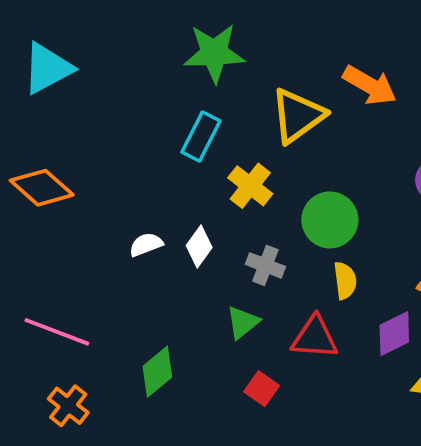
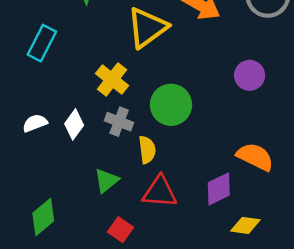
cyan rectangle: (201, 137) -> (42, 43), moved
gray cross: (265, 265) -> (119, 122), moved
yellow semicircle: (345, 281) -> (147, 150), moved

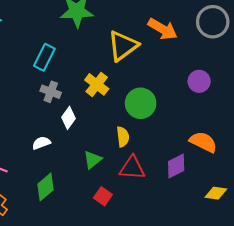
gray cross: (119, 122) -> (51, 92), moved
white semicircle: (35, 123) -> (41, 143), moved
yellow diamond: (245, 225) -> (216, 193), moved

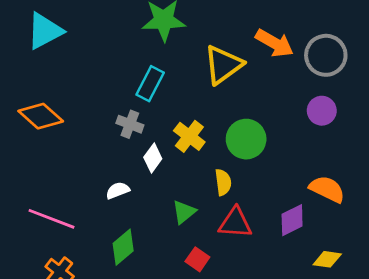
gray circle: (213, 22) -> (326, 55), moved
cyan rectangle: (44, 57) -> (150, 84), moved
yellow cross: (97, 84) -> (189, 136), moved
yellow diamond: (216, 193) -> (327, 259), moved

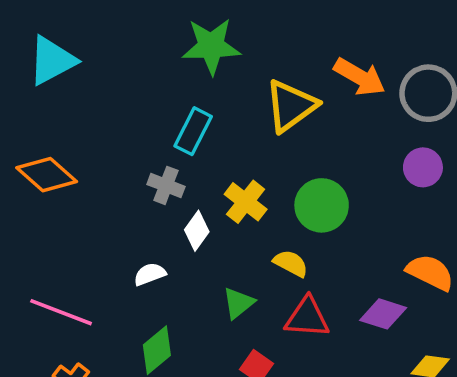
yellow semicircle: (223, 182) -> (291, 263), turned -55
purple diamond: (292, 220) -> (383, 314), turned 44

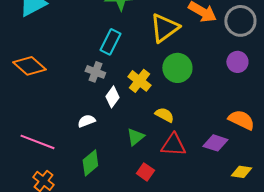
green circle: (322, 205) -> (177, 68), moved

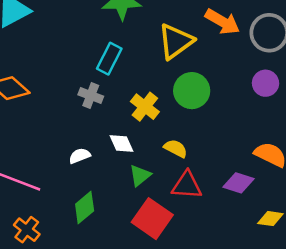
white diamond: (112, 97) -> (122, 144), moved, turned -60
red square: (145, 172) -> (152, 219), size x1.8

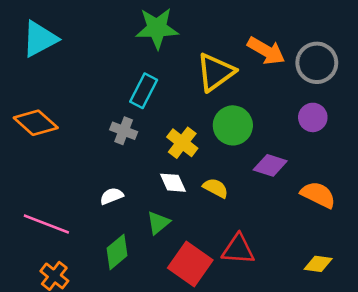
white diamond: (122, 144) -> (173, 183), moved
green triangle: (140, 176) -> (158, 223), moved
purple diamond: (238, 183) -> (270, 165), moved
red triangle: (187, 185) -> (238, 249), moved

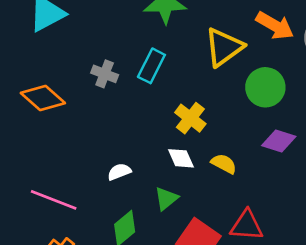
green circle: (233, 125) -> (265, 87), moved
gray cross: (124, 131) -> (105, 74), moved

